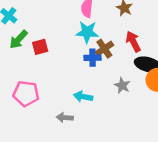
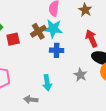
brown cross: (104, 49) -> (38, 31), moved
cyan arrow: (83, 97) -> (47, 83), turned -112

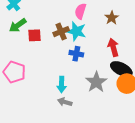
gray star: (80, 75) -> (96, 82), size x1.5
gray arrow: (31, 100) -> (65, 102), moved

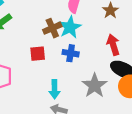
cyan star: (76, 31) -> (70, 27), turned 30
red square: (34, 35) -> (38, 54), moved

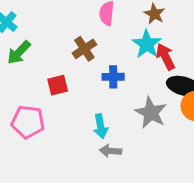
cyan star: (70, 27) -> (147, 44), moved
red square: (38, 54) -> (58, 85), moved

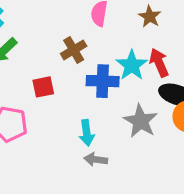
cyan star: (147, 44) -> (132, 65), moved
blue cross: (113, 77) -> (103, 81), size x1.4

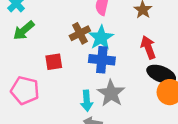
cyan star: (132, 65) -> (101, 38), moved
gray star: (141, 121) -> (111, 93), moved

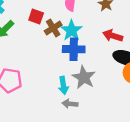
red arrow: (148, 47) -> (113, 36), turned -48
red square: (54, 62) -> (36, 16), moved, turned 32

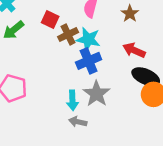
cyan star: (72, 30) -> (88, 39), turned -30
blue cross: (74, 49) -> (89, 61), turned -30

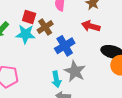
cyan star: (88, 39) -> (25, 34), moved
red arrow: (134, 50) -> (91, 26), moved

